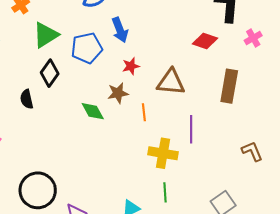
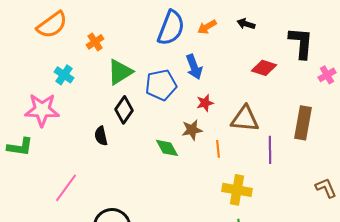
red diamond: (205, 41) -> (264, 68), moved
purple line: (191, 129) -> (270, 150), moved

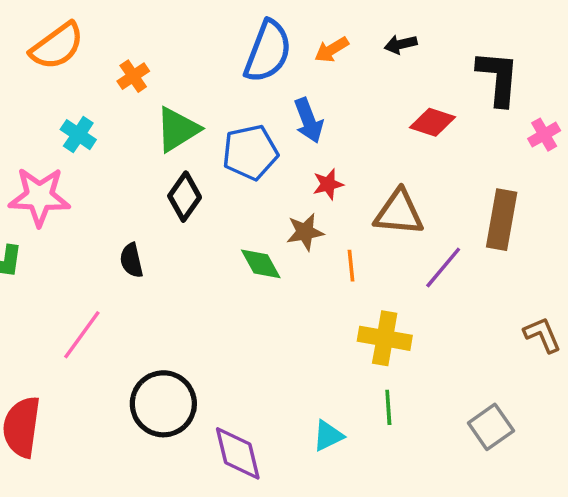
black arrow: (246, 24) -> (401, 44), turned -30
black semicircle: (101, 136) -> (131, 260), moved
purple line: (270, 150) -> (443, 267), turned 40

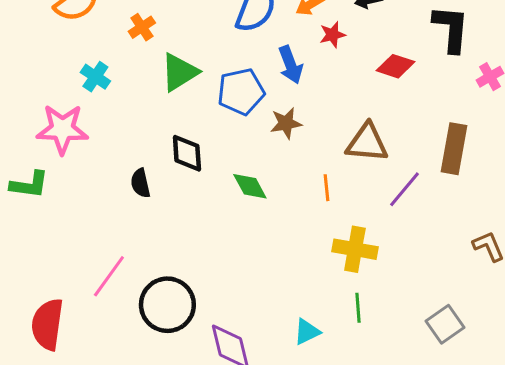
red star: (328, 184) -> (332, 35), moved
black diamond: (185, 197) -> (187, 153), moved, turned -39
brown star: (305, 232) -> (286, 123), moved
pink line: (82, 335) -> (109, 276), moved

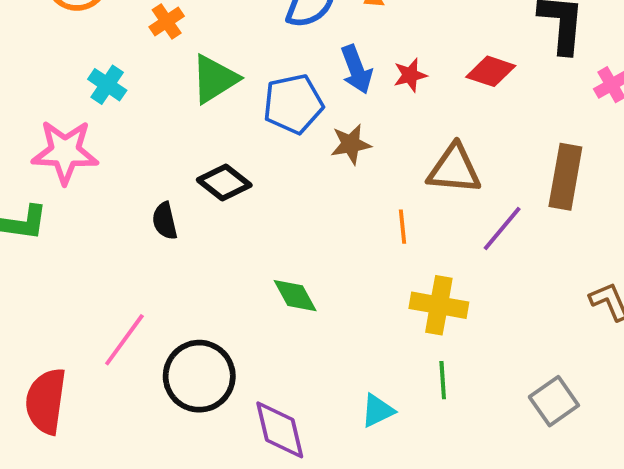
red star: (332, 35) -> (410, 75), moved
black diamond: (187, 153) -> (224, 183), turned -48
green diamond: (250, 186) -> (295, 296), moved

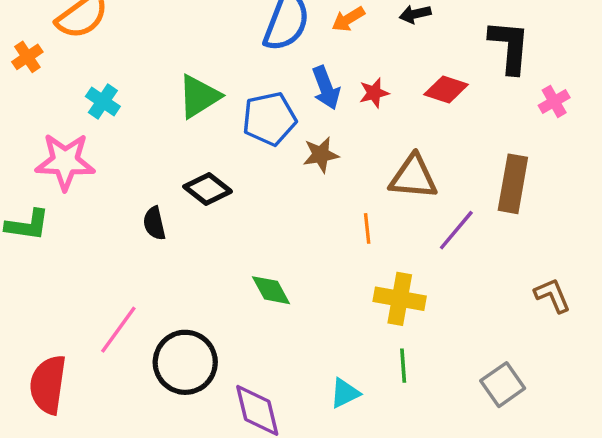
orange cross: (167, 21) -> (27, 57), moved

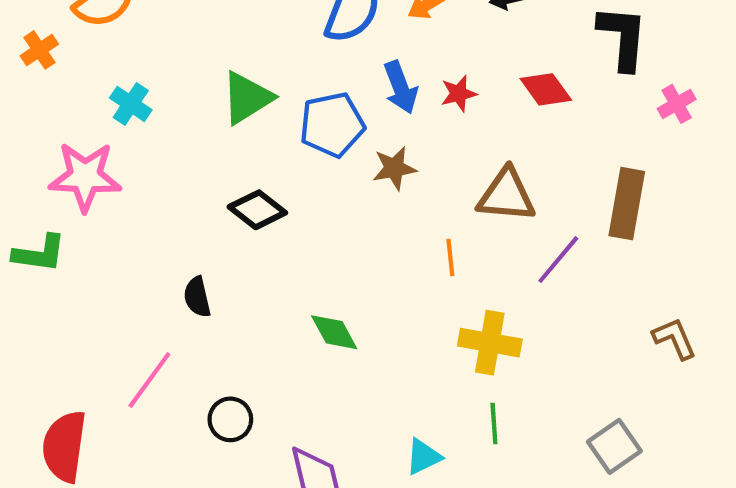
red diamond: (446, 89) -> (546, 89), turned 36
black semicircle: (154, 223) -> (197, 297), moved
black circle: (185, 362) -> (230, 419), size x0.6

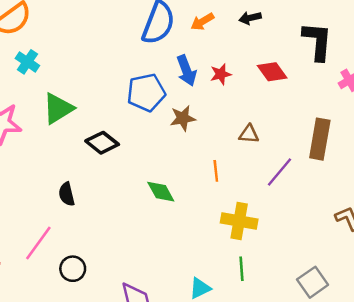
green triangle: (247, 98) -> (58, 108), moved
cyan cross: (131, 104) -> (27, 62), moved
brown triangle: (506, 195) -> (249, 134), size x0.6
green diamond: (334, 332) -> (161, 192), moved
black circle: (230, 419) -> (73, 269), moved

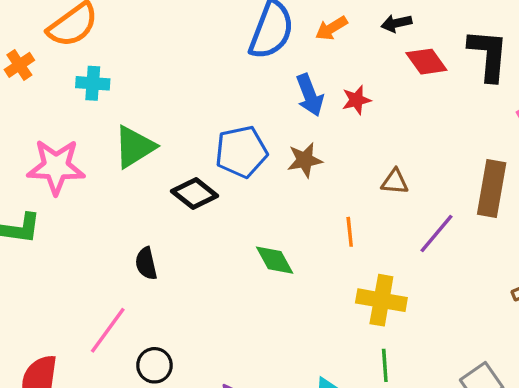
cyan cross: (27, 62) -> (93, 83), turned -30
red diamond: (272, 72) -> (426, 62), moved
blue pentagon: (146, 93) -> (241, 152), moved

